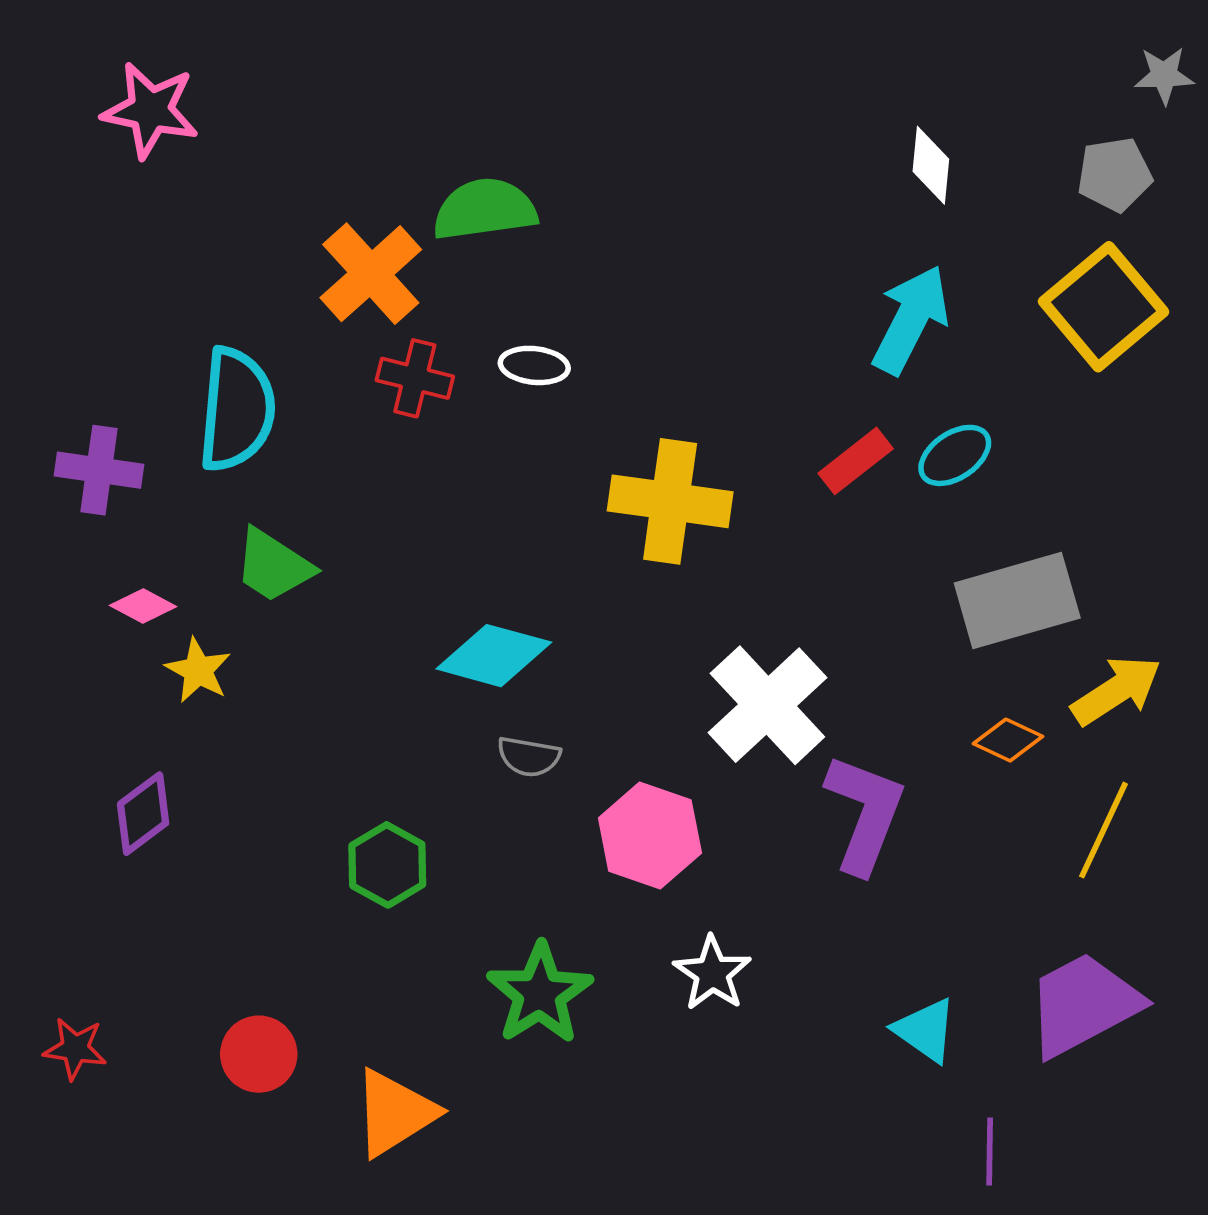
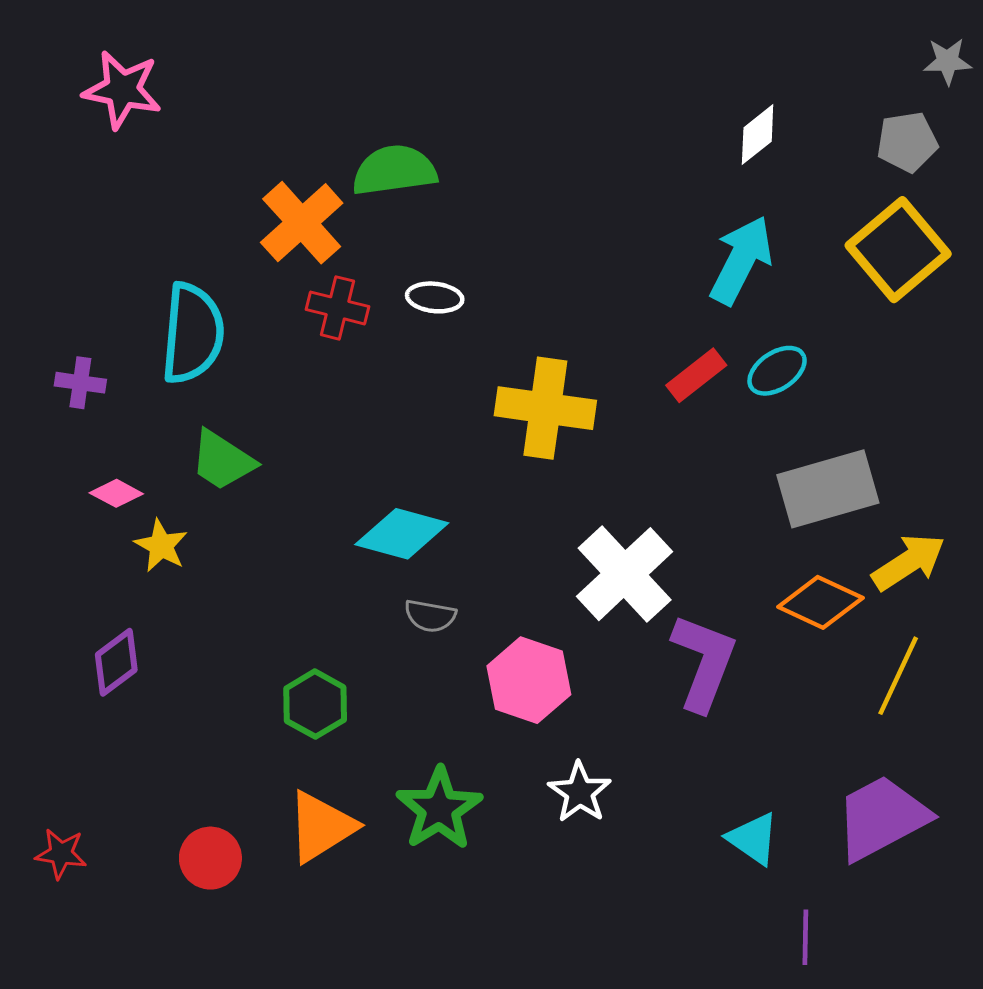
white diamond: (931, 165) -> (758, 134), turned 46
purple cross: (99, 470) -> (80, 383), size x0.7
orange diamond: (1008, 740) -> (820, 602), size x1.5
orange triangle: (395, 1113) -> (321, 827), moved

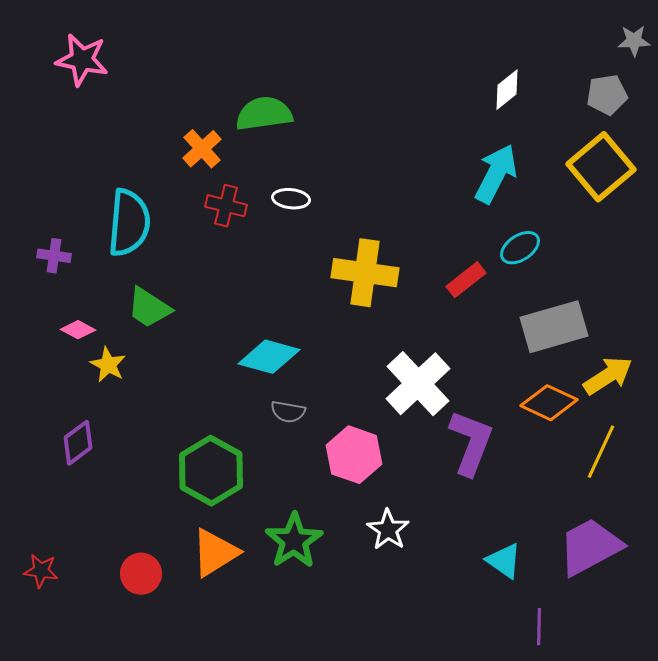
orange cross: (302, 223) -> (202, 149), size x0.7
red rectangle: (696, 375) -> (466, 280), moved
green hexagon: (315, 704) -> (211, 471), size x1.5

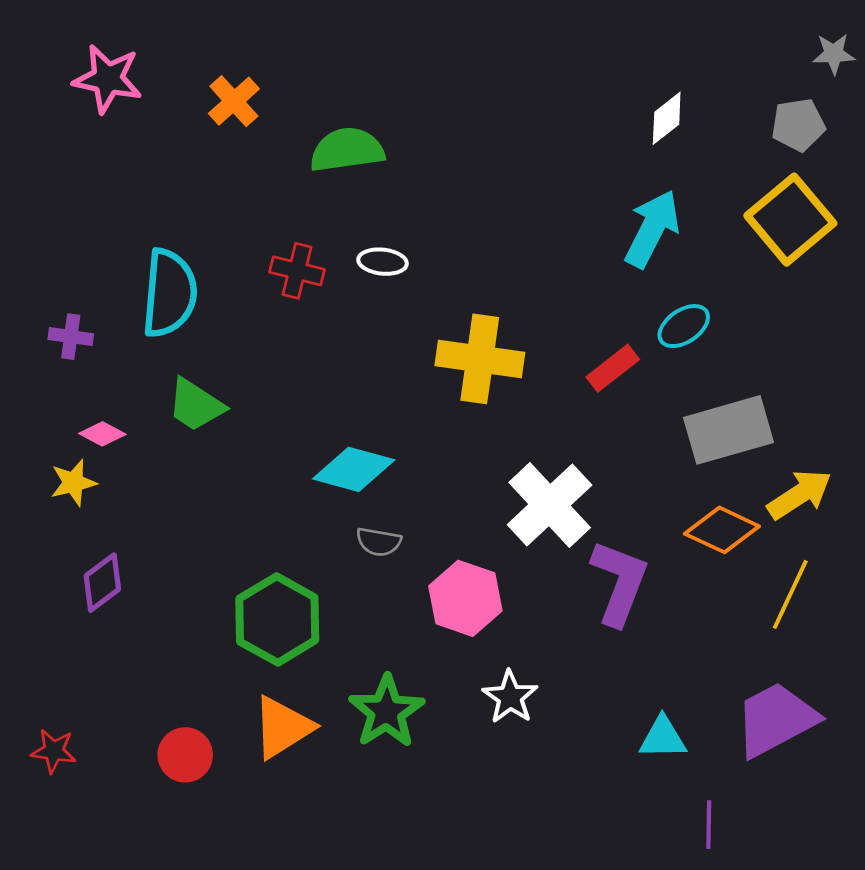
orange cross: (202, 149) -> (234, 101), moved
yellow star: (108, 365) -> (73, 483), moved, turned 30
cyan triangle: (504, 561) -> (663, 738), turned -36

